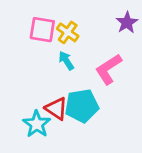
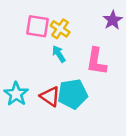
pink L-shape: (109, 69) -> (96, 61), turned -48
cyan star: (37, 124) -> (16, 94), moved

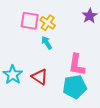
pink L-shape: (96, 61) -> (77, 65), moved
cyan pentagon: (73, 94) -> (75, 87), moved

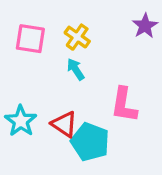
pink square: (30, 21) -> (30, 39), moved
cyan pentagon: (75, 87) -> (90, 142), moved, turned 30

